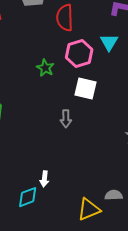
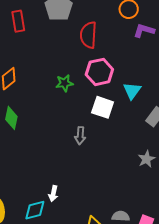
cyan triangle: (109, 42) -> (132, 91), moved
green star: (45, 68) -> (64, 83), turned 30

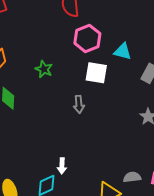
green star: (64, 83) -> (44, 69), moved, turned -30
cyan triangle: (132, 91) -> (123, 52), turned -42

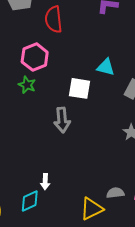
pink hexagon: (87, 38) -> (35, 57), moved
gray arrow: (79, 104) -> (62, 120), size x1.4

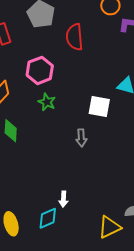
pink hexagon: (35, 57) -> (40, 70), moved
gray arrow: (62, 120) -> (81, 138), size x0.7

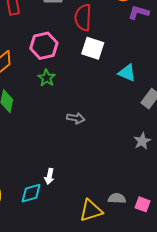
white square: (99, 106) -> (93, 48), moved
gray arrow: (81, 138) -> (76, 118), turned -84

